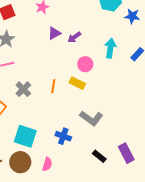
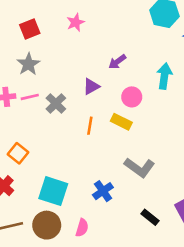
purple triangle: (54, 33) -> (91, 86), moved
gray cross: (23, 89) -> (56, 103), moved
blue cross: (63, 136) -> (103, 191), turned 35

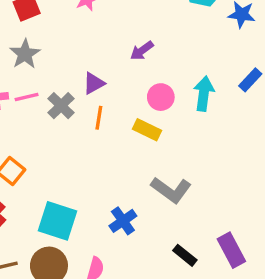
cyan arrow: (164, 76) -> (204, 94), moved
purple triangle: (91, 86) -> (94, 83), moved
orange line: (90, 126) -> (99, 118), moved

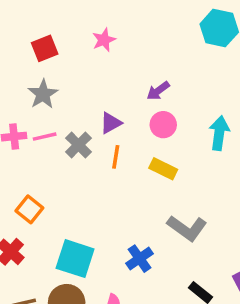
pink circle: (161, 97) -> (163, 125), moved

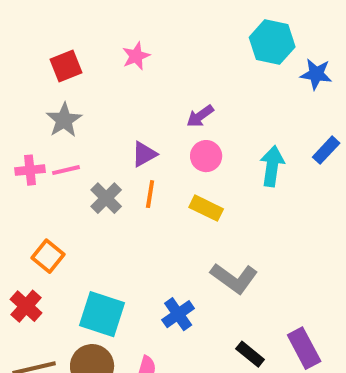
gray cross: (78, 145) -> (106, 198), moved

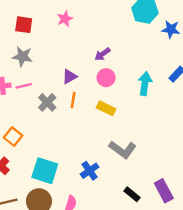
red square: (66, 66) -> (24, 25), turned 30
gray star: (64, 120) -> (22, 56), turned -30

